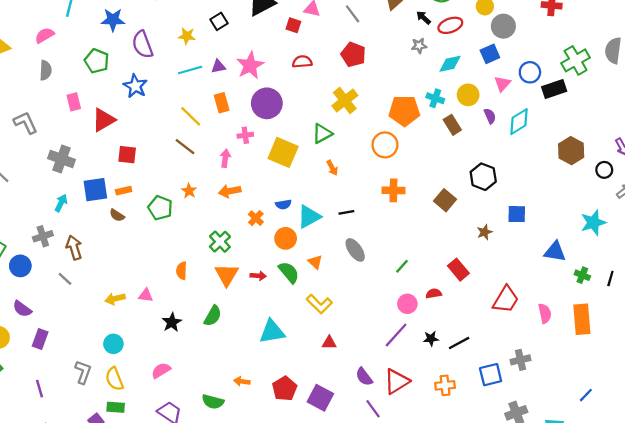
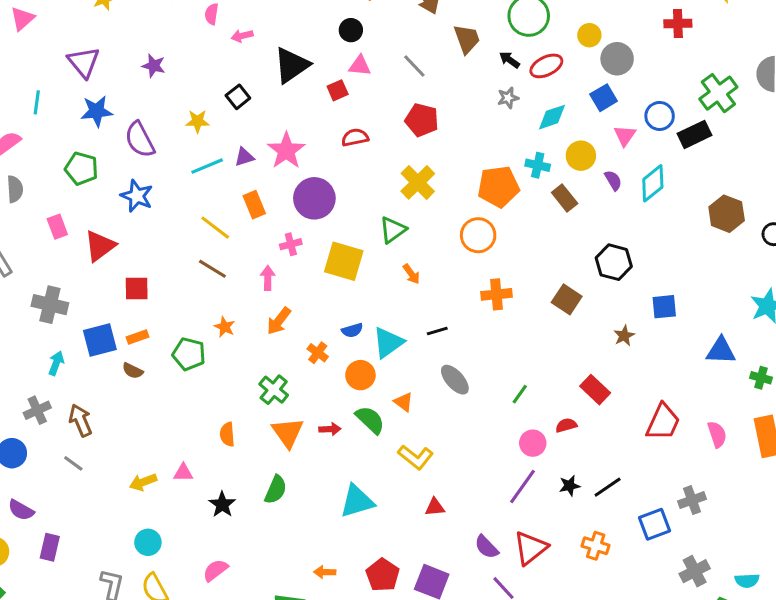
red square: (293, 25) -> (338, 90), turned -35
orange arrow: (230, 191) -> (279, 321), turned -35
orange cross: (445, 385) -> (596, 546), turned 30

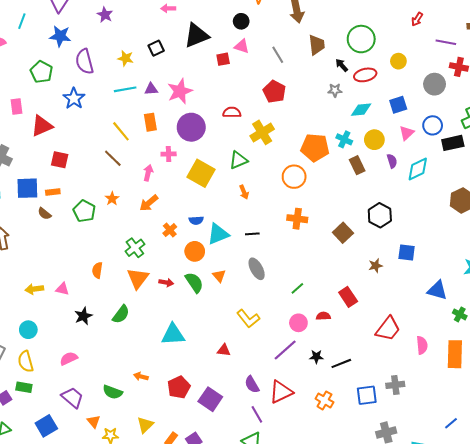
gray circle: (617, 59) -> (435, 84), moved
red semicircle: (355, 137) -> (232, 112), moved
yellow L-shape: (416, 457) -> (248, 319), moved

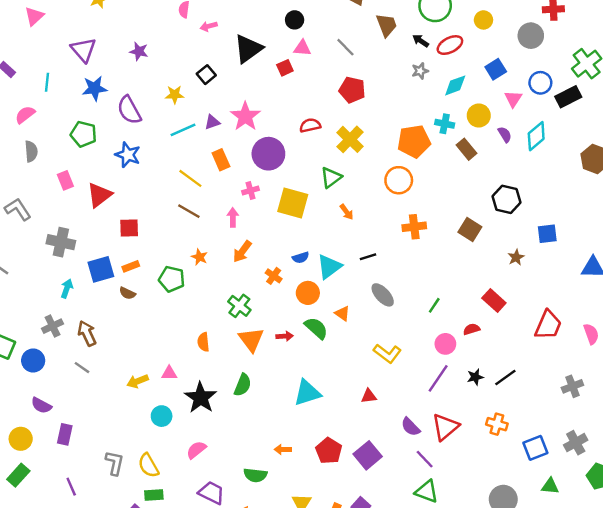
black star: (83, 316) -> (201, 398), size x1.5
cyan circle: (28, 330) -> (162, 416), moved
blue square: (367, 395) -> (535, 448), moved
purple square: (210, 399) -> (368, 455), turned 30

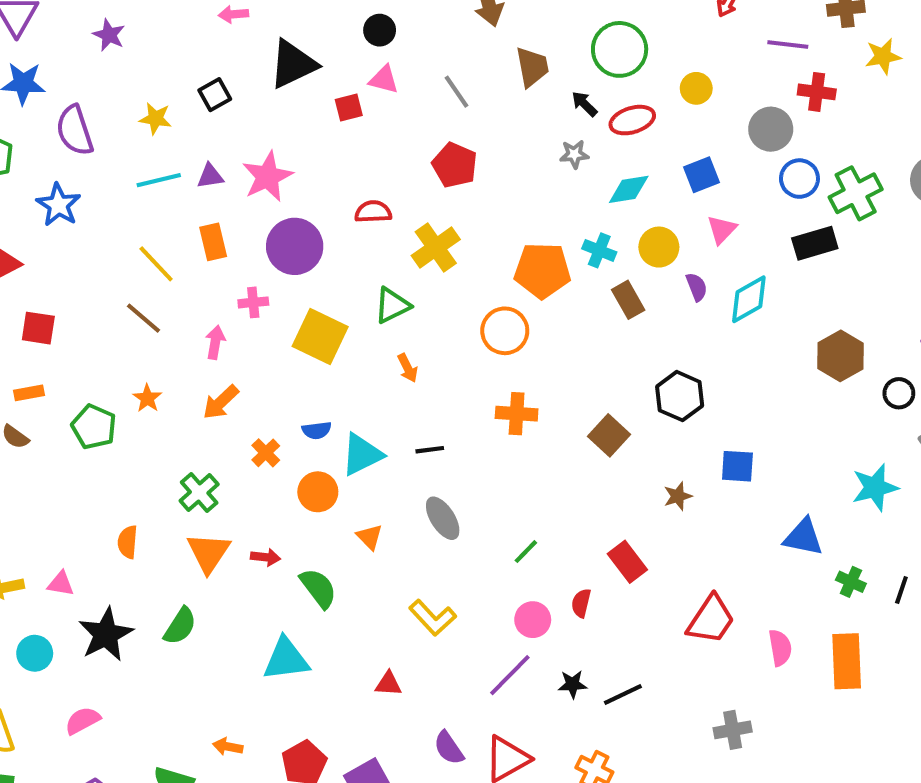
blue circle: (540, 83) -> (799, 179), moved
green semicircle: (316, 328) -> (318, 588), moved
red semicircle: (472, 329) -> (581, 603), turned -70

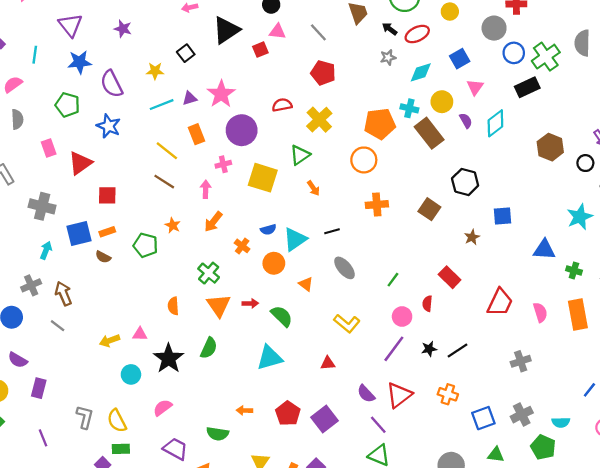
brown rectangle: (628, 300) -> (429, 133), size x1.5

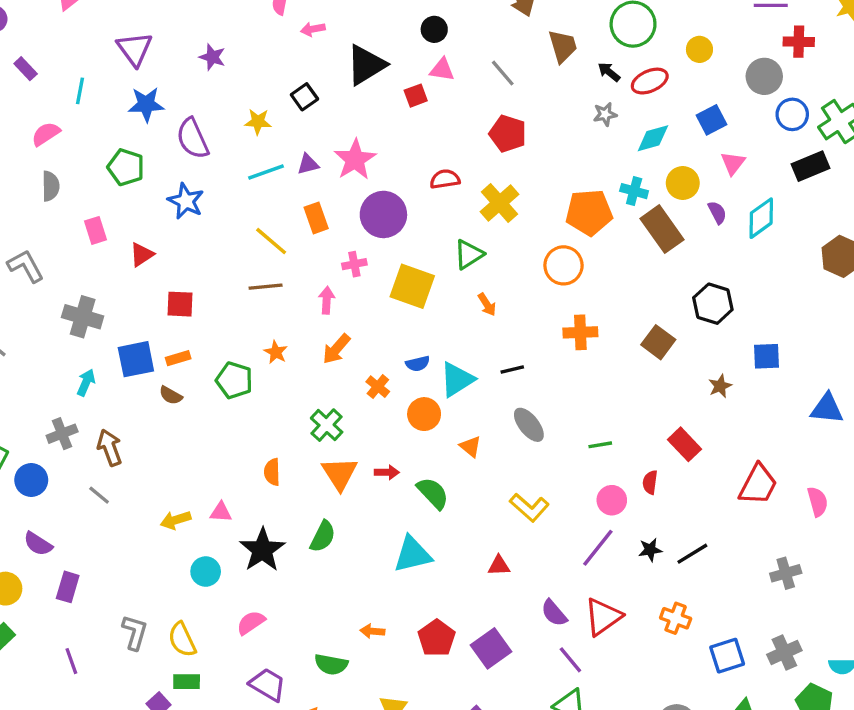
red triangle: (80, 163) -> (142, 255), size x0.7
brown line: (164, 182) -> (266, 287), turned -40
green line: (393, 280) -> (600, 445), turned 42

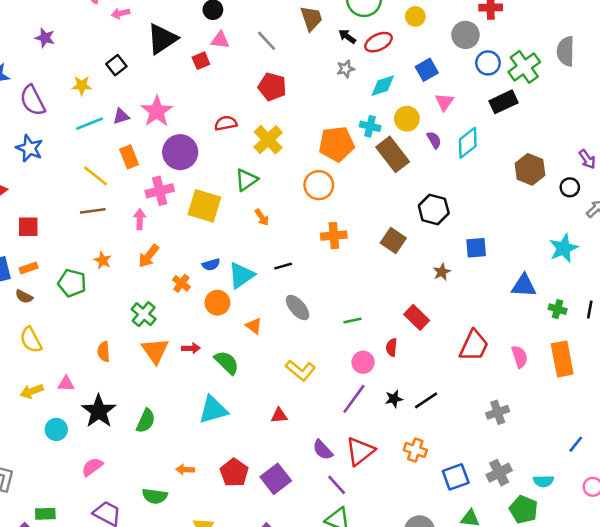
pink cross: (354, 264) -> (160, 191), size x1.5
green semicircle: (323, 536) -> (146, 421), moved
yellow semicircle: (182, 640) -> (31, 340), moved

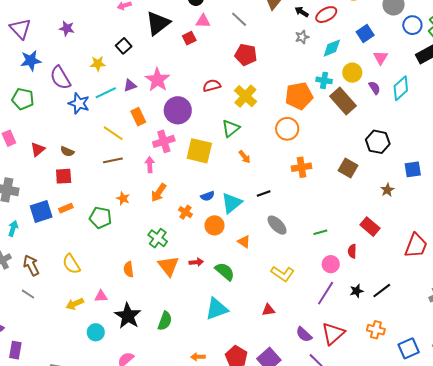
blue star: (29, 148) -> (79, 103), moved
brown semicircle: (24, 297) -> (67, 151), moved

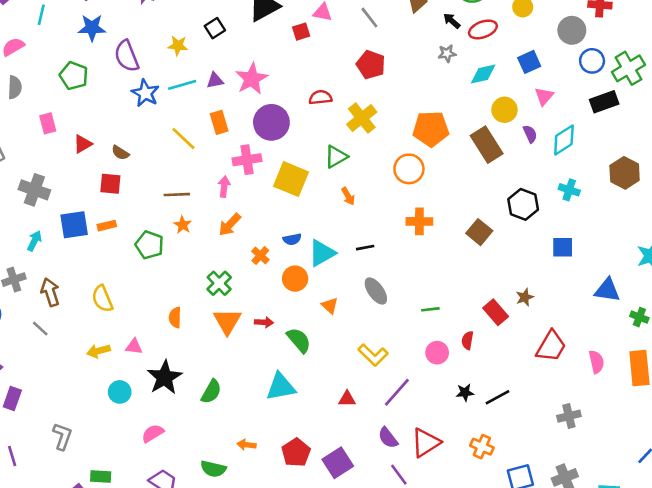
cyan cross: (324, 80) -> (569, 190), moved
brown line: (113, 160) -> (177, 195), moved
brown star: (387, 190) -> (525, 297), moved
purple line: (326, 293) -> (397, 392), moved

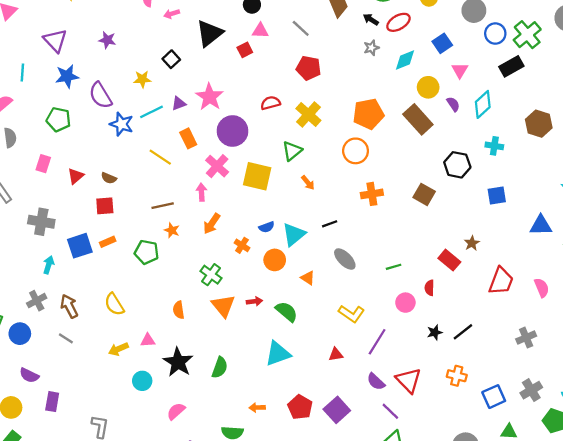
pink rectangle: (48, 123) -> (43, 164), turned 42
pink cross: (247, 160) -> (217, 166), turned -30
red triangle: (426, 443) -> (409, 380), turned -32

